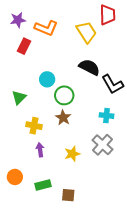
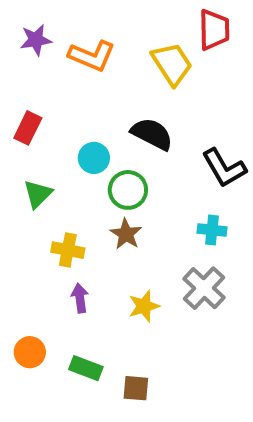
red rectangle: (24, 46) -> (28, 128), moved
black semicircle: (89, 67) -> (152, 134), moved
green rectangle: (43, 185) -> (86, 368), turned 35

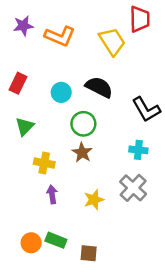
cyan circle: (94, 158) -> (61, 92), moved
orange circle: (30, 352) -> (31, 243), moved

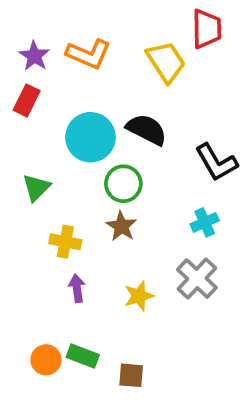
purple star: (23, 26) -> (34, 56), moved, turned -30
red rectangle: (18, 83) -> (27, 100), moved
cyan circle: (61, 92) -> (90, 137), size x1.6
cyan cross: (138, 150) -> (205, 222), turned -30

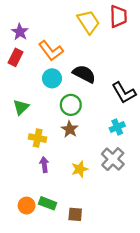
orange L-shape: (89, 54) -> (51, 51), moved, turned 30
yellow trapezoid: (166, 62) -> (88, 22), moved
cyan circle: (90, 137) -> (52, 78), size x0.7

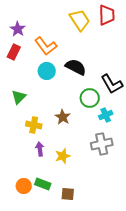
green circle: (71, 105) -> (90, 98), moved
gray cross: (113, 159) -> (102, 144), turned 35
yellow star: (80, 169) -> (63, 156), moved

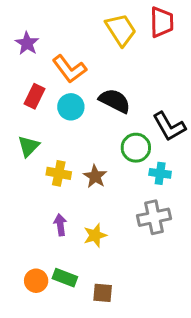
red rectangle: (14, 52) -> (35, 96), moved
cyan cross: (106, 115) -> (160, 173), turned 32
yellow cross: (34, 125) -> (59, 173), moved

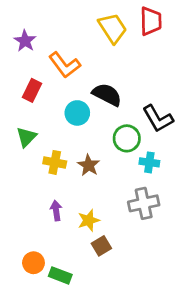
cyan circle: (71, 107) -> (77, 113), moved
green rectangle: (65, 278) -> (60, 275), moved
brown square: (103, 293) -> (101, 246), moved, turned -36

